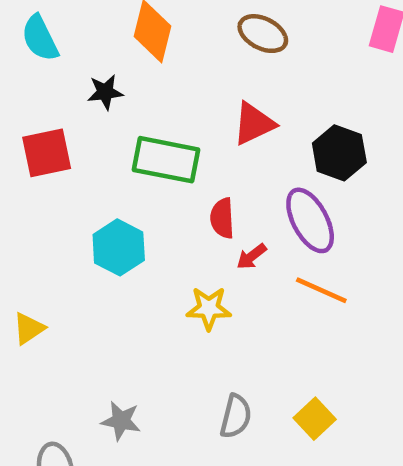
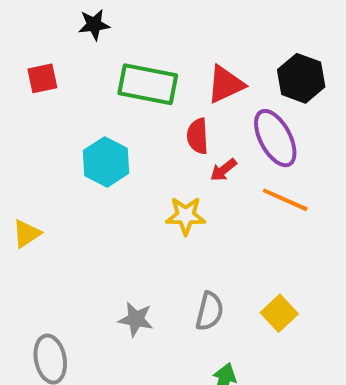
red triangle: (254, 124) -> (225, 84), moved
red square: (47, 153) -> (42, 78), size x0.7
gray star: (121, 421) -> (136, 319), moved

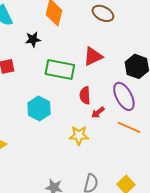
red triangle: (225, 84) -> (93, 56), moved

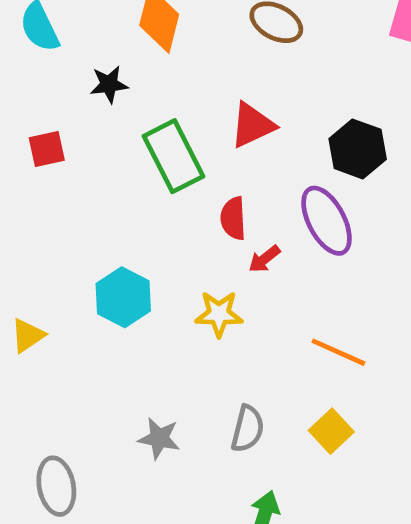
green rectangle: (60, 69) -> (173, 156), turned 52
cyan hexagon: (39, 108) -> (123, 297), moved
orange line: (129, 127) -> (338, 352), moved

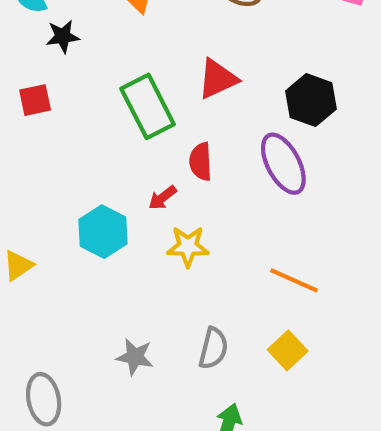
black star: (109, 84) -> (63, 36), moved
red arrow: (264, 259) -> (162, 198), moved

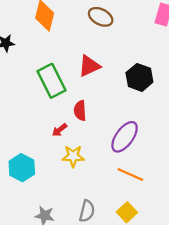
purple ellipse: (283, 164) -> (125, 137), moved, turned 64
cyan hexagon: (103, 232) -> (22, 168), moved

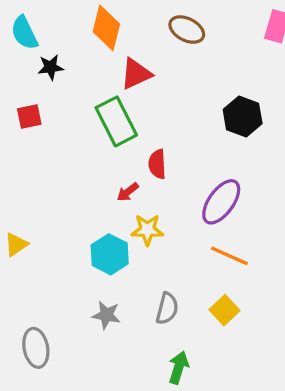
red triangle: (89, 66) -> (136, 74), moved
cyan hexagon: (22, 168) -> (110, 254), moved

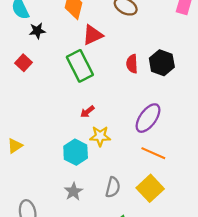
red square: (29, 116) -> (23, 63), turned -35
red semicircle: (157, 164) -> (132, 64), moved
yellow square: (225, 310) -> (150, 188), size x1.4
gray star: (106, 315) -> (73, 192), turned 30

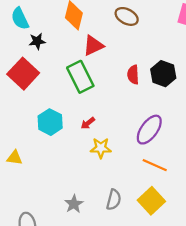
red square: (23, 63) -> (23, 74), size x1.8
yellow triangle: (15, 146) -> (15, 158), turned 42
cyan hexagon: (76, 152) -> (50, 122), moved

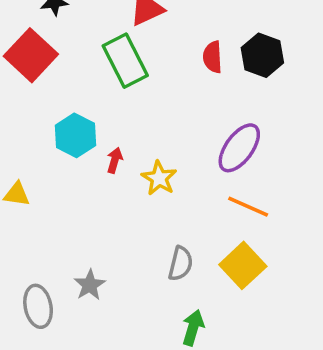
red arrow: (88, 123) -> (115, 160), moved, turned 144
yellow star: (101, 148) -> (159, 178), turned 30
gray star: (74, 204) -> (90, 285), moved

